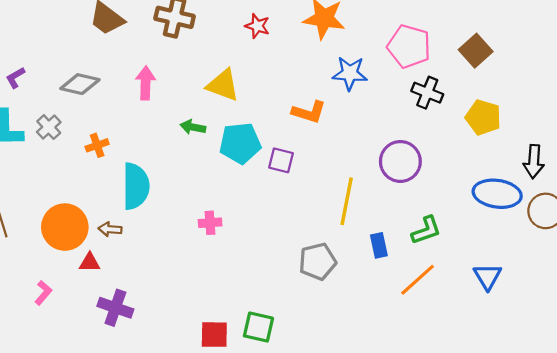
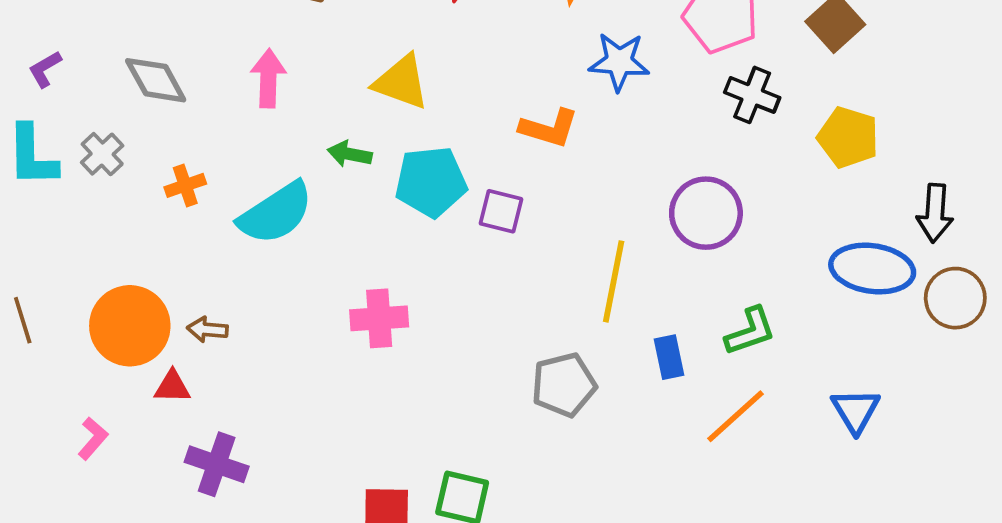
gray diamond: (80, 84) -> (156, 80), turned 48
cyan semicircle: (136, 186) -> (276, 213), moved, turned 57
pink cross: (210, 223) -> (379, 318), size x1.4

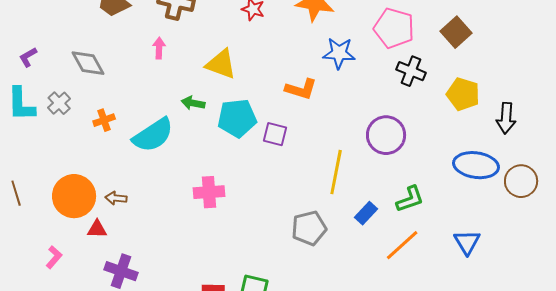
pink arrow: (268, 78) -> (159, 48), moved, size x0.7
black arrow: (935, 213) -> (506, 118), moved
blue rectangle: (669, 357) -> (366, 213), turned 55

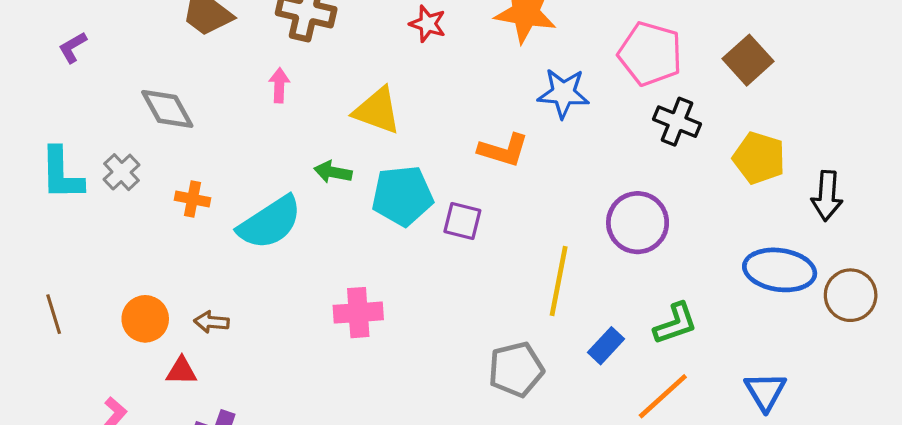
purple L-shape: (28, 57) -> (73, 47), moved
orange cross: (104, 120) -> (193, 199), turned 30
orange circle: (74, 196) -> (145, 319), size x0.7

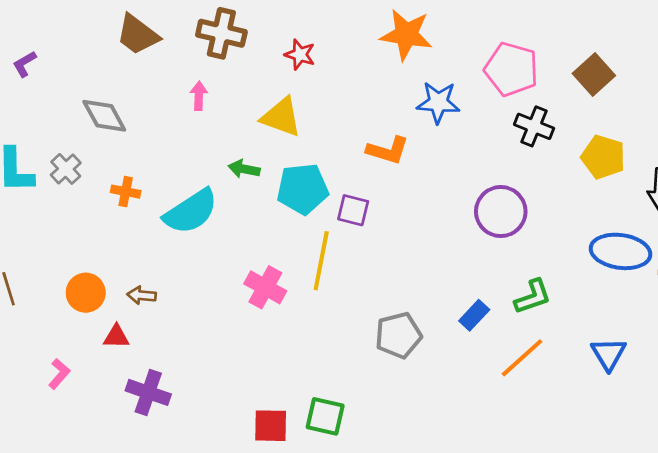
red star: (428, 24) -> (300, 55), moved
yellow line: (559, 281) -> (321, 261), moved
pink cross: (358, 313) -> (265, 287), turned 33

